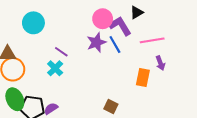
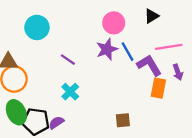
purple L-shape: (120, 26) -> (149, 65), moved
cyan cross: (55, 68) -> (70, 92), moved
brown square: (111, 106) -> (123, 120), turned -32

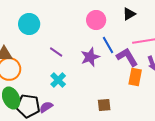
purple star: (107, 49) -> (90, 57), moved

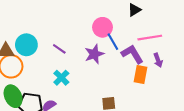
pink circle: (96, 20) -> (102, 27), moved
cyan circle: (29, 24) -> (26, 45), moved

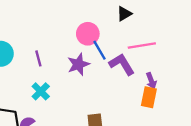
purple line: (59, 49) -> (38, 58), turned 40
purple arrow: (158, 60) -> (151, 81), moved
orange rectangle: (141, 75) -> (149, 97), moved

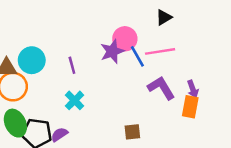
pink line: (142, 46) -> (160, 51), moved
purple star: (78, 64) -> (112, 51), moved
purple L-shape: (122, 64) -> (161, 88), moved

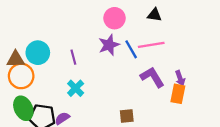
black triangle: (164, 17) -> (155, 15), turned 40
pink circle: (125, 39) -> (115, 18), moved

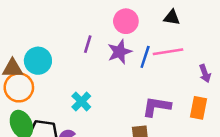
blue line: (131, 49) -> (145, 57), turned 48
purple line: (73, 57) -> (88, 44), moved, turned 32
purple L-shape: (152, 77) -> (156, 107), moved, turned -50
purple arrow: (180, 78) -> (205, 73), moved

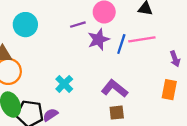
purple line: (88, 44) -> (78, 25), moved, turned 56
cyan circle: (38, 61) -> (25, 25), moved
purple L-shape: (156, 107) -> (114, 89), moved, turned 30

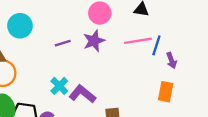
purple line: (78, 25) -> (63, 43), moved
blue line: (121, 44) -> (156, 45), moved
purple L-shape: (114, 89) -> (82, 94), moved

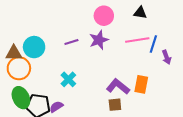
cyan circle: (20, 26) -> (34, 47), moved
orange rectangle: (166, 92) -> (141, 84), moved
purple L-shape: (82, 94) -> (118, 86), moved

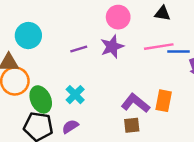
blue line: (153, 44) -> (178, 51), turned 72
cyan circle: (34, 47) -> (28, 36), moved
green ellipse: (21, 98) -> (41, 99), moved
purple semicircle: (56, 107) -> (70, 127), moved

